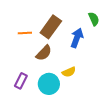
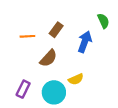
brown rectangle: (51, 27) -> (56, 30), size x0.6

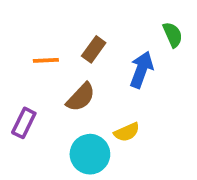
purple rectangle: (23, 89) -> (24, 123), moved

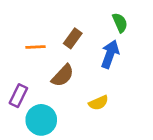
green semicircle: (173, 35) -> (120, 23), moved
cyan circle: (90, 154) -> (41, 120), moved

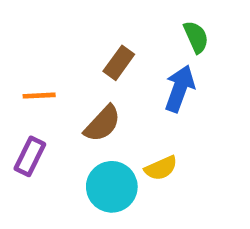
orange line: (36, 47) -> (39, 96), moved
cyan circle: (41, 120) -> (112, 187), moved

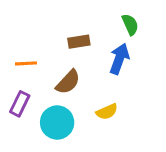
brown rectangle: (119, 63) -> (79, 42), turned 45
cyan circle: (112, 187) -> (57, 123), moved

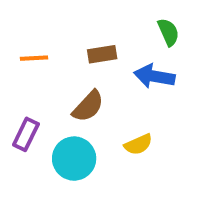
blue arrow: (119, 59) -> (154, 76), turned -100
orange line: (26, 63) -> (34, 58), moved

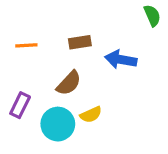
green semicircle: (168, 32) -> (152, 15), moved
yellow semicircle: (138, 144) -> (91, 115), moved

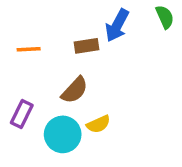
blue arrow: (121, 60) -> (117, 25), moved, turned -72

